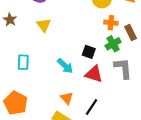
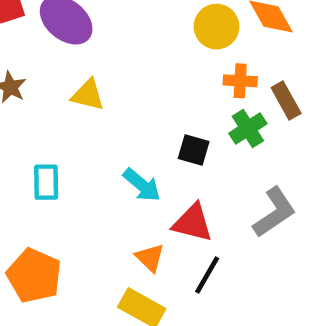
yellow triangle: (44, 25) -> (88, 95), turned -35
gray L-shape: (123, 68) -> (274, 212), moved, turned 65
red triangle: (94, 74) -> (193, 223), moved

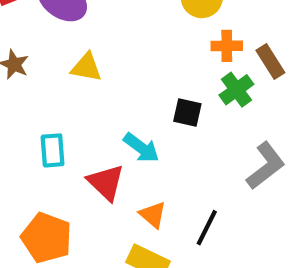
red triangle: (193, 223) -> (106, 182), moved, turned 33

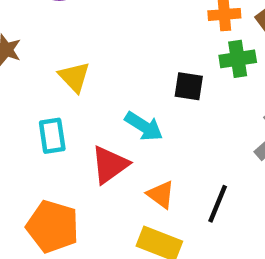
yellow triangle: (86, 67) -> (74, 77), moved, turned 40
green cross: (236, 90) -> (238, 59), turned 32
red triangle: (106, 182) -> (110, 165), turned 45

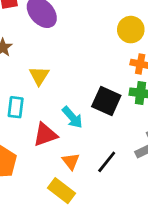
black square: (189, 86) -> (106, 101), size x1.5
black line: (218, 204) -> (107, 162), moved

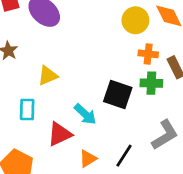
yellow triangle: (39, 76) -> (48, 76), turned 40
orange triangle: (71, 161) -> (88, 159), turned 42

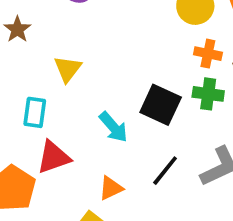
yellow triangle: (48, 76) -> (68, 69), turned -35
red triangle: (60, 134) -> (54, 157), moved
black line: (124, 156) -> (165, 171), moved

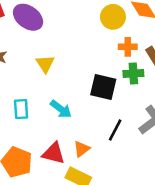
yellow triangle: (68, 69) -> (45, 64), moved
cyan arrow: (113, 127) -> (61, 109), moved
red triangle: (54, 157) -> (54, 153), moved, turned 45

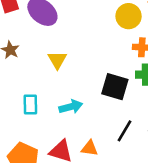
cyan arrow: (61, 109) -> (71, 107), turned -55
orange triangle: (82, 149) -> (89, 148), turned 42

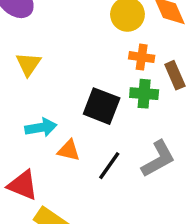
orange triangle: (89, 148) -> (69, 150), moved

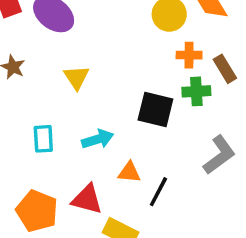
orange triangle: (69, 150) -> (129, 172), moved
black line: (109, 166) -> (158, 192), moved

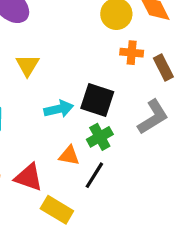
green cross: (196, 91) -> (100, 137), moved, turned -30
cyan arrow: (98, 139) -> (59, 109), moved
gray L-shape: (219, 155) -> (153, 117), moved

